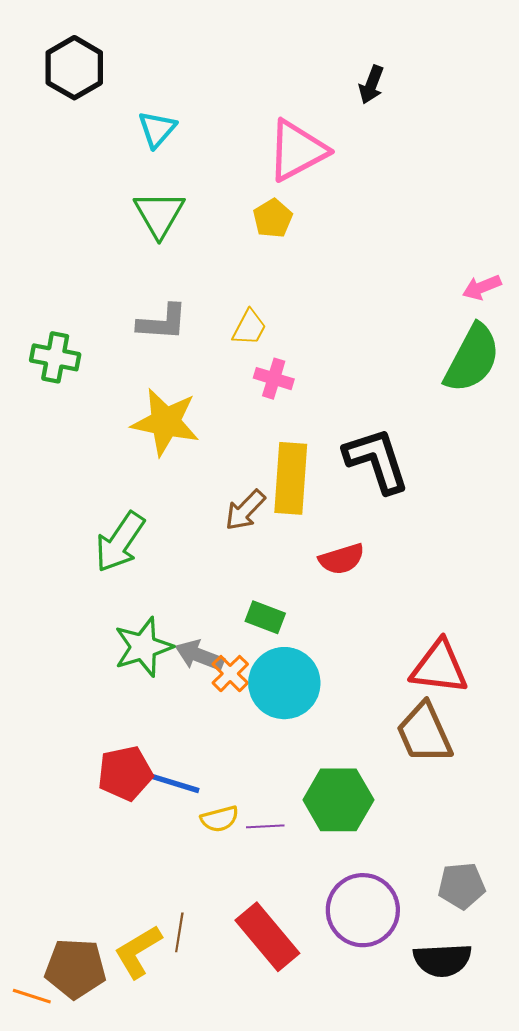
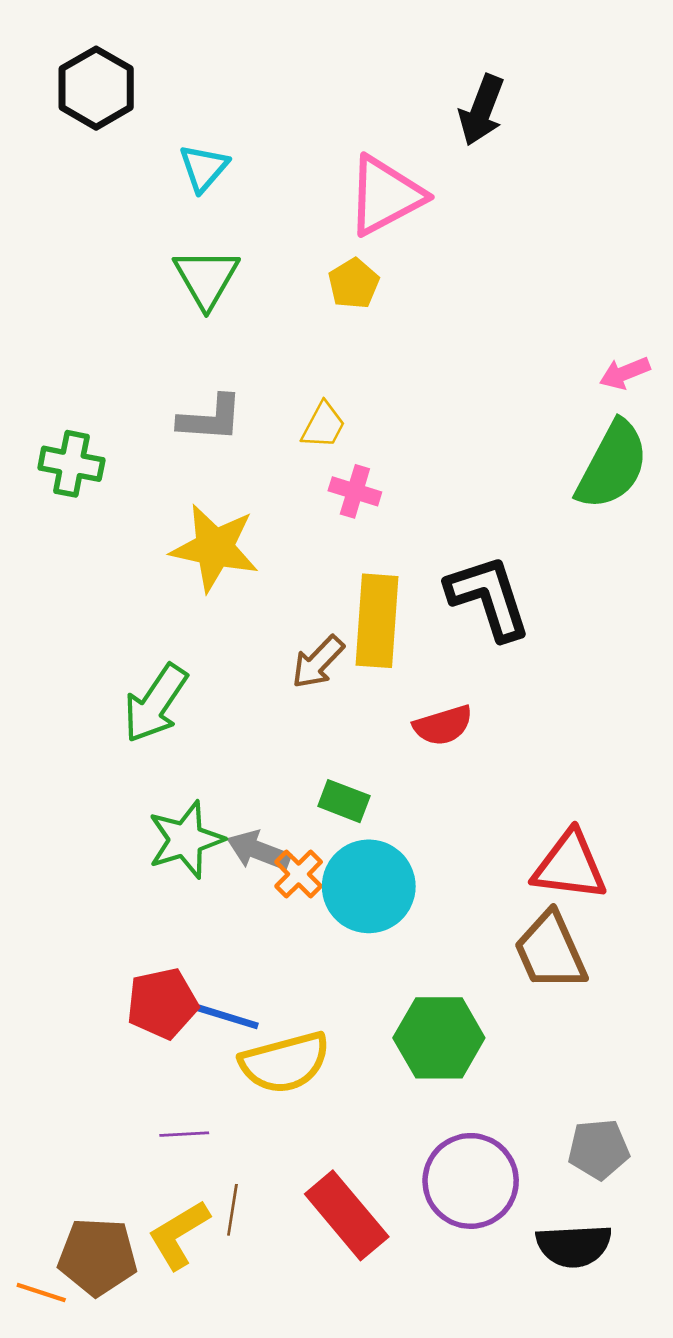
black arrow: (371, 85) -> (482, 110), size x1.4
yellow semicircle: (220, 819) -> (285, 1063), size x1.8
purple line: (265, 826) -> (184, 1134), moved

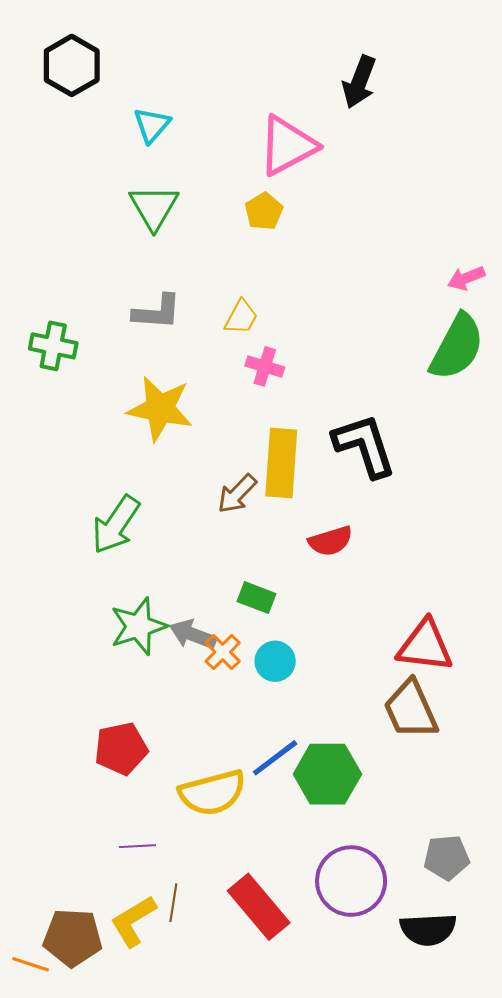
cyan circle: (369, 886) -> (275, 661), size x0.6
blue line: (224, 1016) -> (275, 758), moved, turned -54

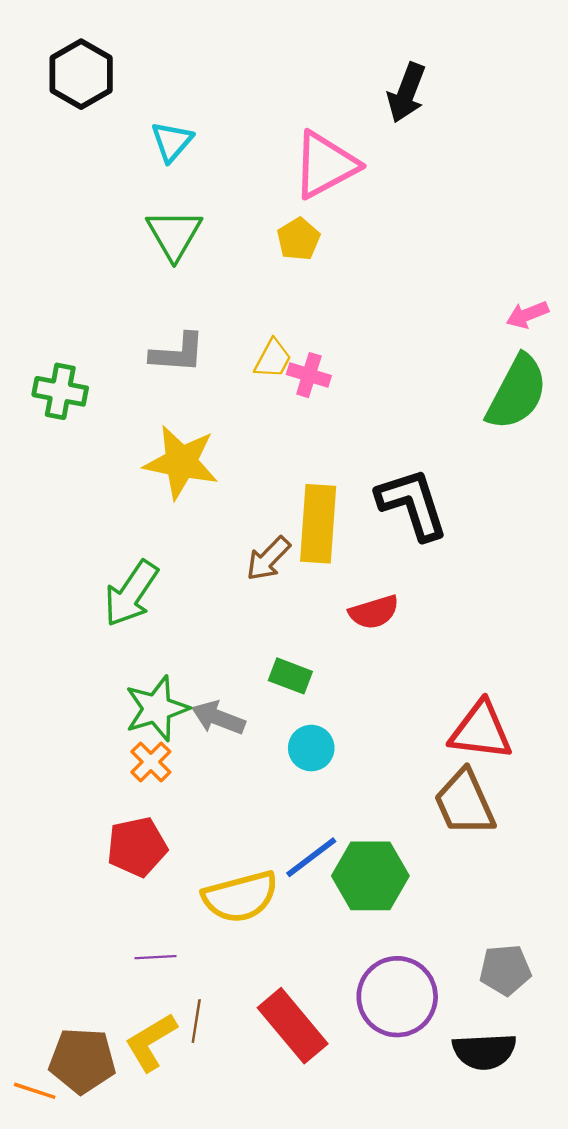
pink cross: (265, 366) -> (309, 375), moved
orange cross: (223, 652) -> (151, 762), moved

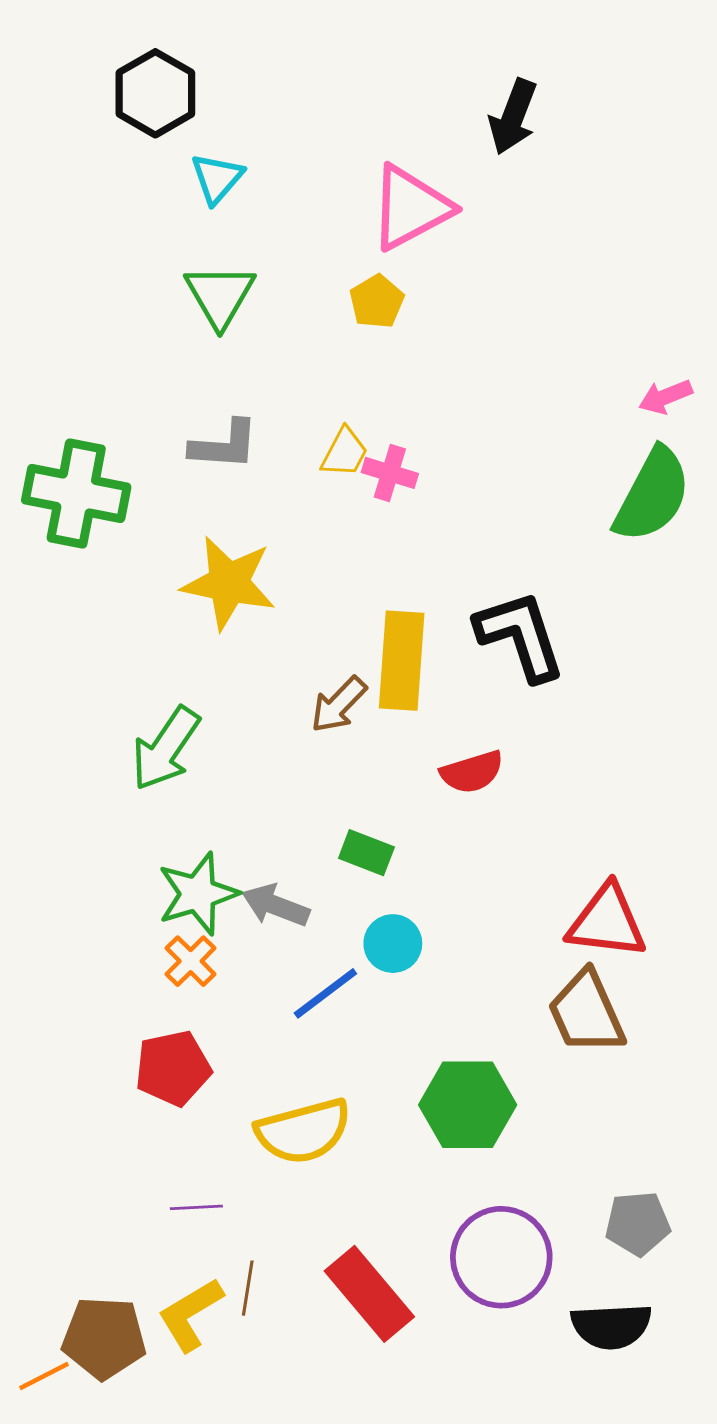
black hexagon: (81, 74) -> (155, 93), moved
green cross: (60, 391) -> (76, 494), size x1.5
blue line: (311, 857) -> (325, 993), moved
orange line: (35, 1091) -> (44, 1376), turned -45

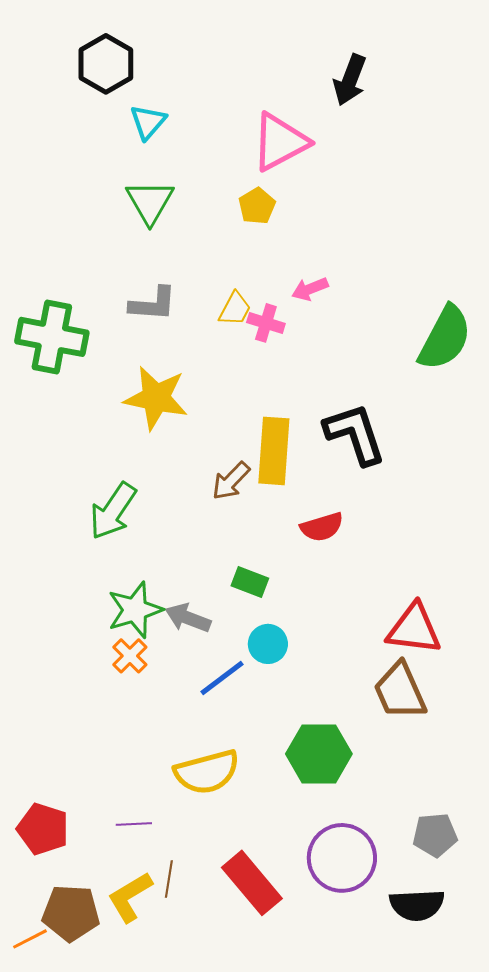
pink arrow: (665, 397) -> (310, 289), moved
red pentagon: (173, 1068) -> (43, 829), moved, turned 30

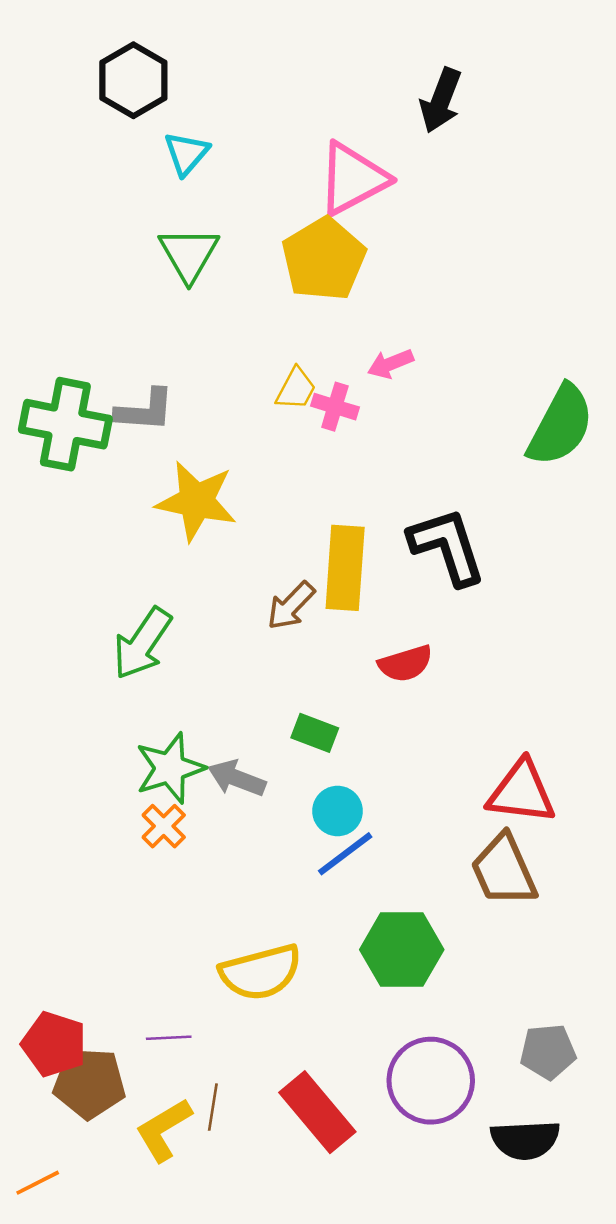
yellow pentagon: (257, 206) -> (324, 259), size x1.8
gray L-shape: (153, 304) -> (145, 410), moved
blue line: (222, 678) -> (345, 854), moved
brown pentagon: (71, 913) -> (89, 1083), moved

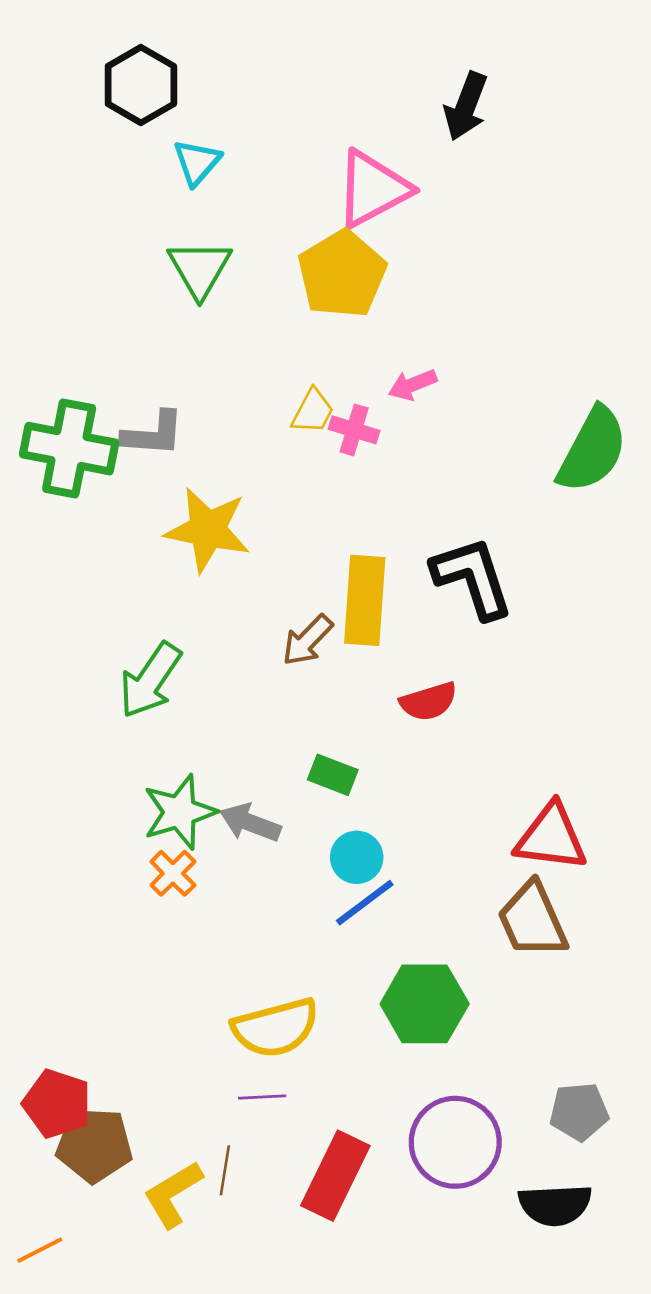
purple line: (169, 1038) -> (262, 1097), moved
red rectangle: (317, 1112) -> (335, 1176), turned 66

